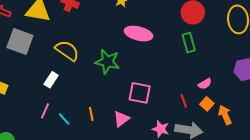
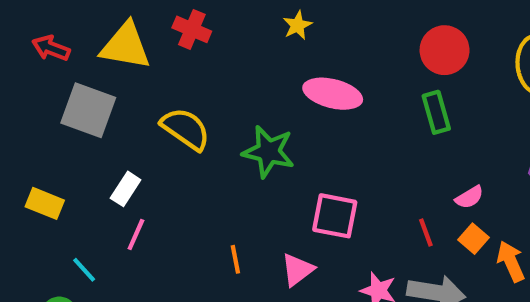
white rectangle: (51, 80) -> (126, 189), moved
pink line: (45, 111) -> (136, 234), moved
cyan line: (64, 119) -> (84, 270), moved

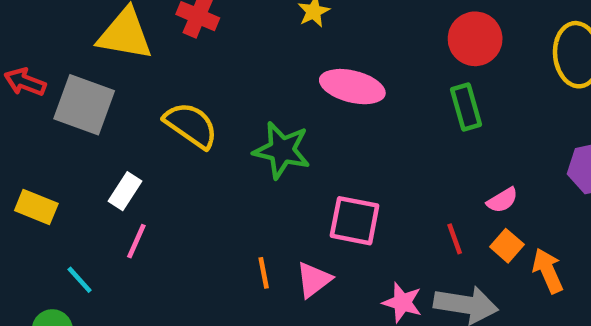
red arrow: (51, 48) -> (25, 82), moved
orange line: (235, 259) -> (264, 273), moved

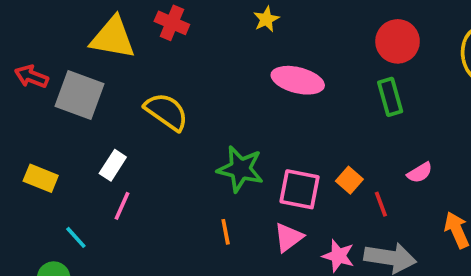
green star: (282, 150) -> (240, 169), moved
orange square: (507, 246) -> (349, 180), moved
pink triangle: (314, 280) -> (288, 237), moved

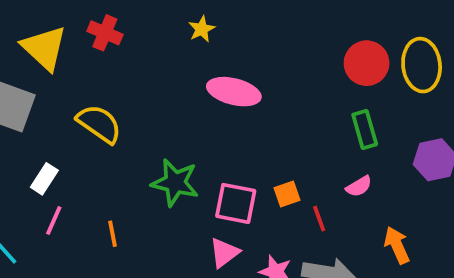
yellow triangle: (113, 38) -> (44, 48), turned 33
red circle: (398, 41) -> (367, 63), moved
green rectangle: (390, 97) -> (365, 130), moved
orange square: (349, 180) -> (287, 194), turned 30
orange line: (226, 232) -> (113, 234), moved

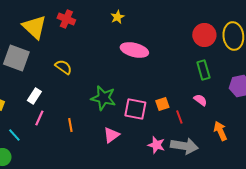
yellow semicircle: (99, 124) -> (63, 67), size x0.7
pink semicircle: (359, 186) -> (200, 100), turned -112
pink triangle: (224, 253) -> (111, 135), moved

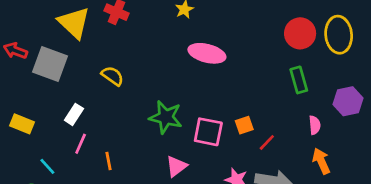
pink semicircle: (200, 100) -> (315, 125), moved, turned 48
red line: (179, 117) -> (267, 142), turned 64
orange line: (70, 125) -> (109, 161), moved

